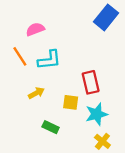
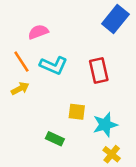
cyan L-shape: (49, 60) -> (54, 65), turned 30
red rectangle: (91, 82) -> (99, 71), moved
yellow arrow: (36, 93) -> (20, 89), moved

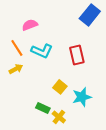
yellow square: (77, 112) -> (60, 87), turned 32
yellow cross: (112, 154) -> (59, 117), moved

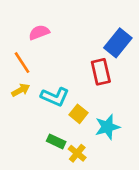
blue rectangle: (90, 15) -> (118, 43), moved
cyan L-shape: (42, 51) -> (55, 97), moved

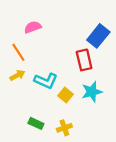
cyan star: (107, 127) -> (92, 92), moved
green rectangle: (56, 141) -> (36, 123), moved
yellow cross: (77, 153) -> (64, 128), turned 32

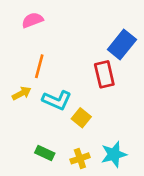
pink semicircle: (33, 27) -> (32, 20), moved
orange line: (18, 52) -> (39, 66), moved, turned 48
cyan star: (92, 92) -> (114, 154), moved

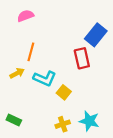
green rectangle: (45, 153) -> (14, 120), moved
cyan star: (114, 154) -> (89, 121), turned 30

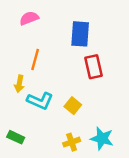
blue rectangle: (96, 35) -> (80, 34), moved, turned -35
yellow arrow: (17, 73) -> (19, 84), turned 128
cyan L-shape: (45, 78) -> (40, 101), moved

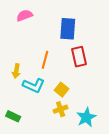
orange line: (35, 59) -> (45, 60), moved
cyan star: (102, 138) -> (86, 117), turned 30
yellow cross: (72, 142) -> (61, 109), moved

